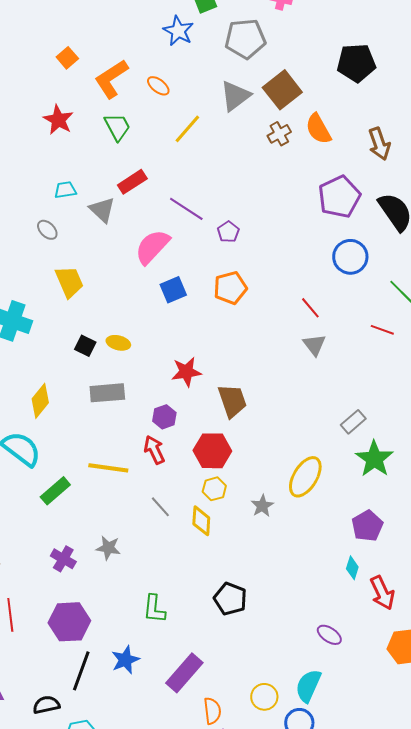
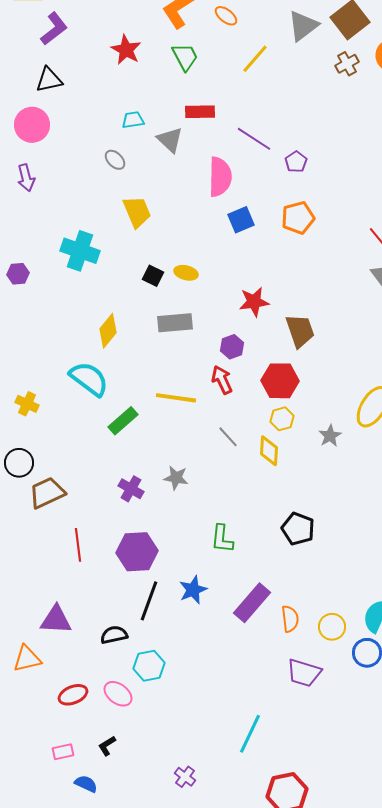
red rectangle: (132, 182) -> (200, 112), turned 32
pink semicircle: (152, 247) -> (220, 177), turned 138
orange semicircle: (212, 711) -> (290, 619), moved

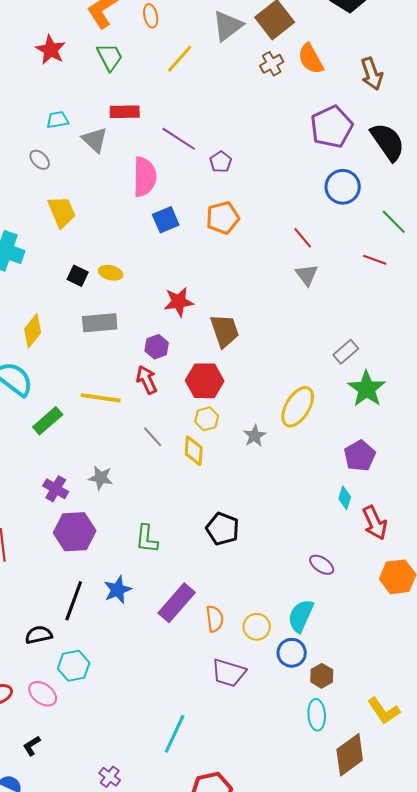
orange ellipse: (226, 16) -> (151, 16), turned 40
purple hexagon: (137, 552) -> (75, 532), moved

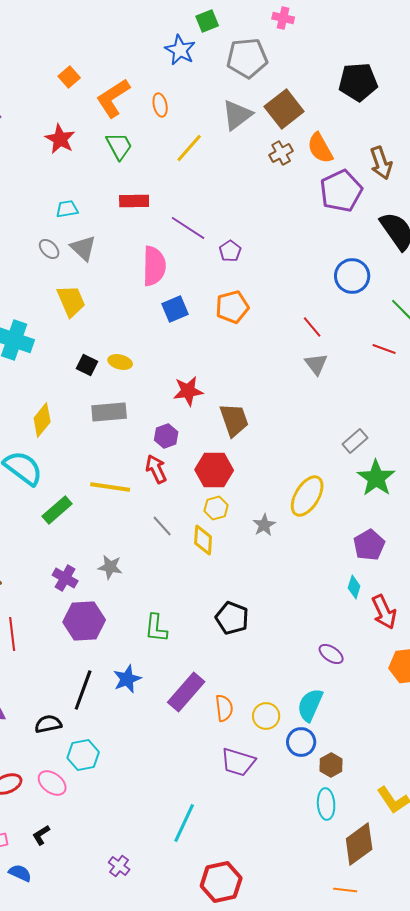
purple pentagon: (332, 127) -> (341, 191), moved
gray triangle: (95, 140) -> (83, 248), moved

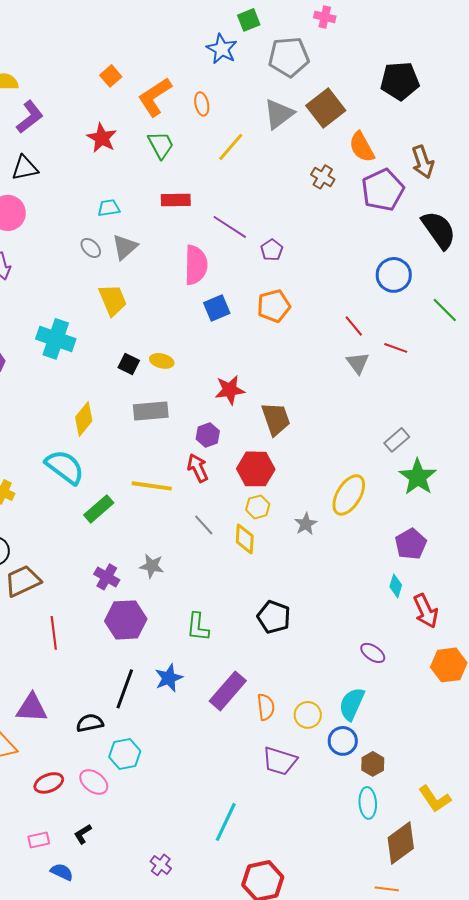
brown cross: (281, 153) -> (323, 177), moved, turned -30
gray triangle: (83, 248) -> (125, 247), turned 36
red line: (384, 349) -> (396, 348), moved

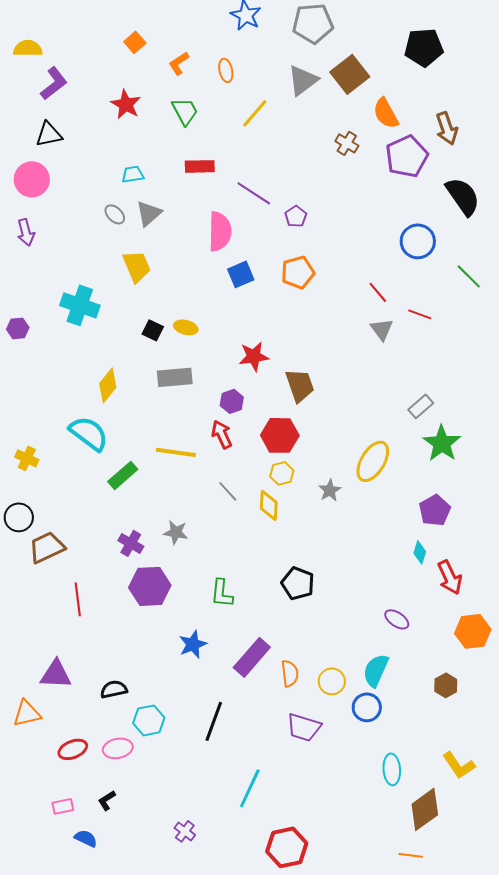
orange L-shape: (155, 97) -> (179, 63), size x0.6
black line: (125, 689) -> (214, 721), moved
brown hexagon: (373, 764) -> (446, 685), moved
pink ellipse: (94, 782) -> (118, 748), turned -48

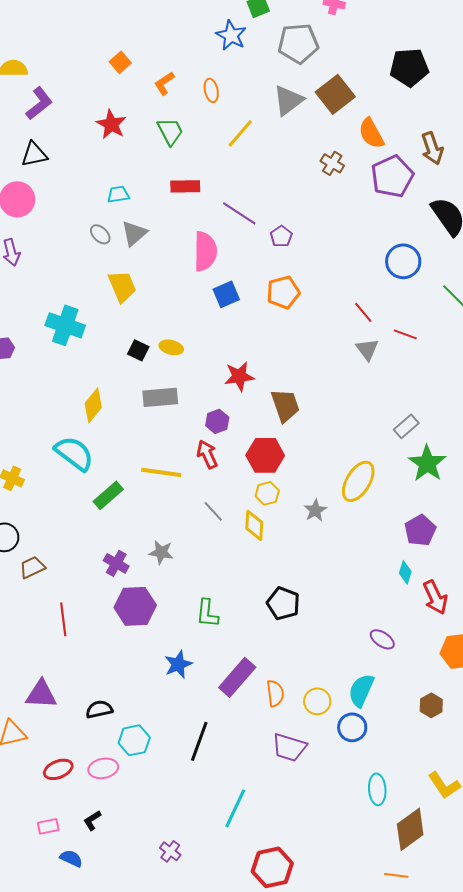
brown trapezoid: (47, 547) -> (32, 567), size x0.7

